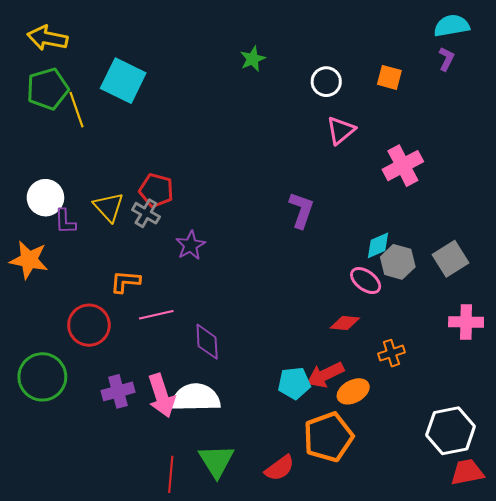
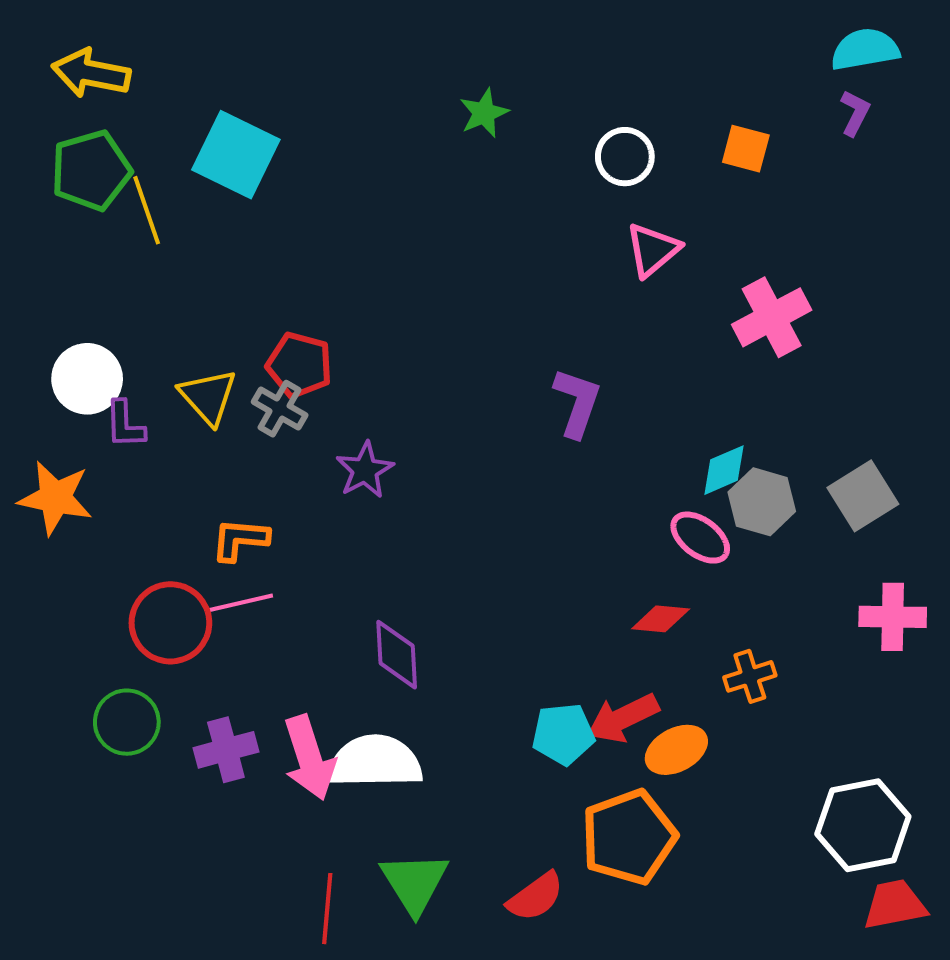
pink line: (156, 315) -> (240, 603), moved
green circle: (42, 377) -> (127, 722), moved, size x0.7

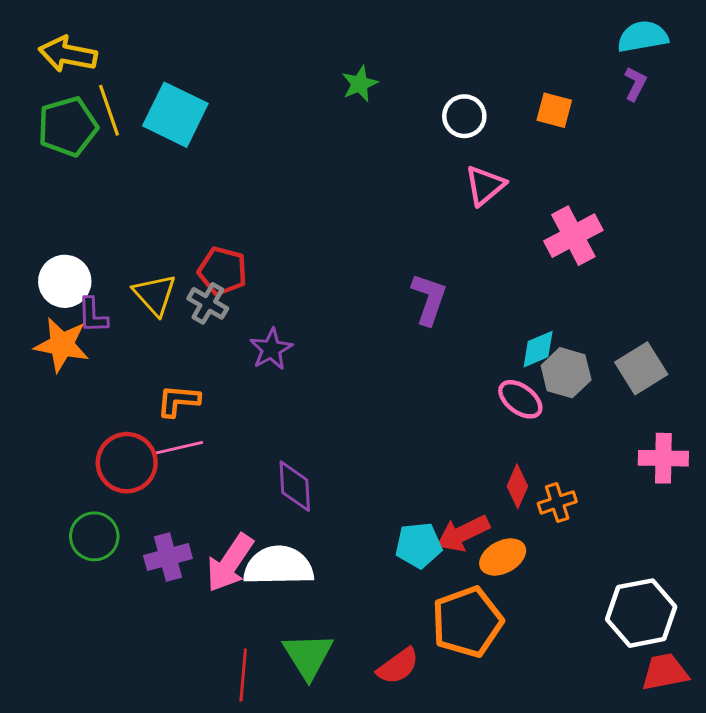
yellow line: (147, 210) -> (109, 110), moved
orange star: (55, 498) -> (62, 345), moved
red diamond: (661, 619) -> (517, 486), moved, turned -72
pink arrow: (309, 758) -> (230, 563), turned 52

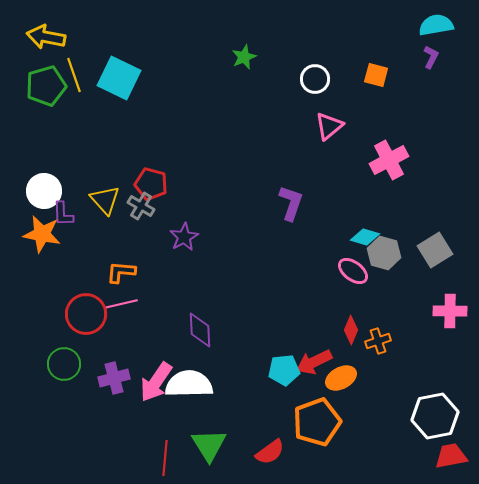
cyan diamond: (538, 349) -> (365, 237), turned 40

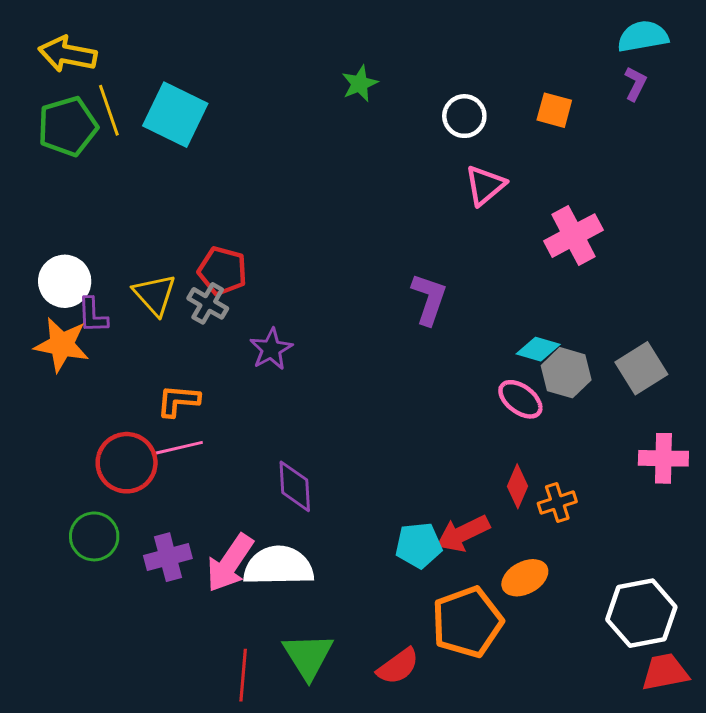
orange ellipse: (341, 378) -> (525, 578), moved

